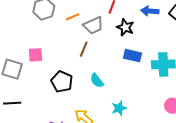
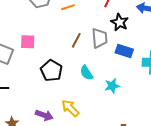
gray trapezoid: (93, 25) -> (100, 38), moved, turned -75
cyan star: (119, 108) -> (112, 86), moved

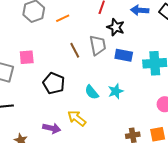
brown line: (76, 40) -> (75, 50), turned -49
cyan semicircle: (86, 73) -> (92, 92), moved

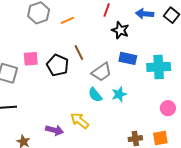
gray trapezoid: (98, 45) -> (102, 72), moved, turned 65
black pentagon: (54, 83) -> (58, 65), moved

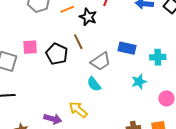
black star: (120, 30) -> (88, 17), moved
cyan cross: (159, 67) -> (158, 57), size x0.7
cyan star: (119, 94) -> (139, 82), moved

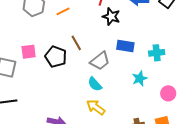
black star: (88, 17) -> (111, 16), moved
yellow arrow: (78, 110) -> (96, 107), moved

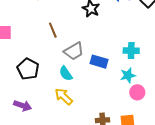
blue rectangle: (125, 46) -> (99, 62), moved
black pentagon: (56, 57) -> (28, 69), moved
cyan star: (140, 78) -> (128, 75), moved

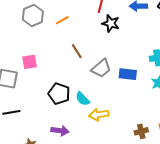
cyan semicircle: (66, 74) -> (83, 99), moved
yellow arrow: (64, 96) -> (99, 115), turned -42

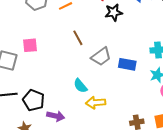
black star: (111, 23) -> (114, 12), turned -30
black pentagon: (59, 94) -> (34, 100), moved

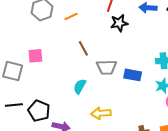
gray trapezoid: (101, 57) -> (107, 67), turned 35
cyan semicircle: (80, 86) -> (80, 86), moved, turned 70

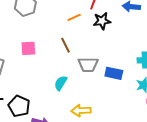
orange line: (71, 16) -> (74, 17), moved
pink square: (35, 56) -> (28, 48), moved

